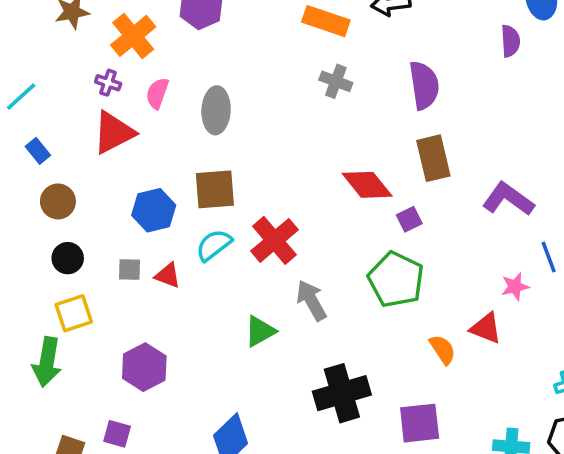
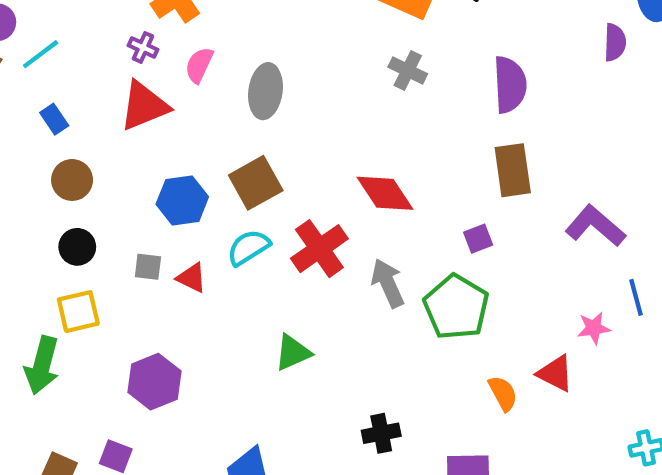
red diamond: (367, 185) -> (385, 193), moved
brown square: (215, 189) -> (256, 183), turned -30
gray arrow: (311, 300) -> (388, 283), moved
black cross: (342, 393) -> (381, 433), size x0.6

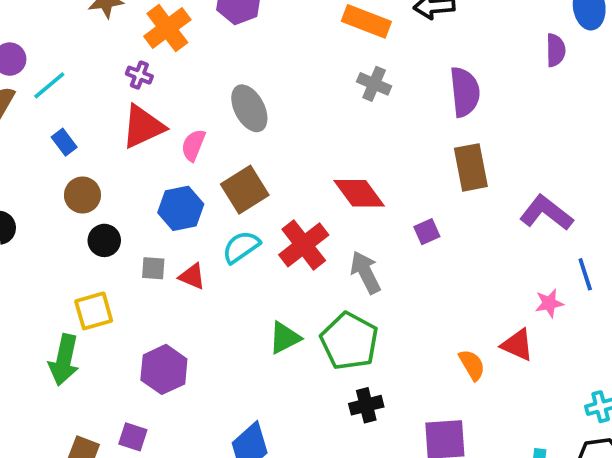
pink semicircle: (199, 65) -> (193, 145), moved
gray ellipse: (265, 91) -> (249, 108), turned -33
purple square: (478, 239) -> (427, 232), moved
black circle: (77, 247) -> (104, 240), moved
green pentagon: (456, 307) -> (349, 341), moved

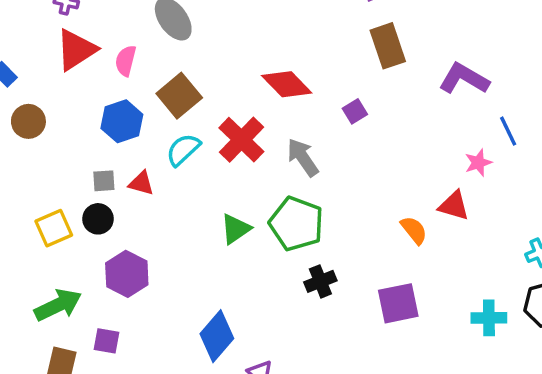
black circle: (104, 240) -> (98, 219), moved
green arrow: (64, 360) -> (58, 305), moved, turned -120

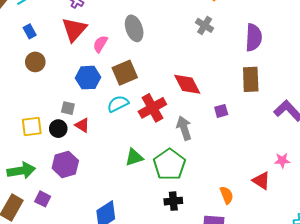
red triangle: (76, 50) -> (74, 29), turned -32
red triangle: (141, 183) -> (82, 125), moved
orange semicircle: (414, 230) -> (227, 195), moved

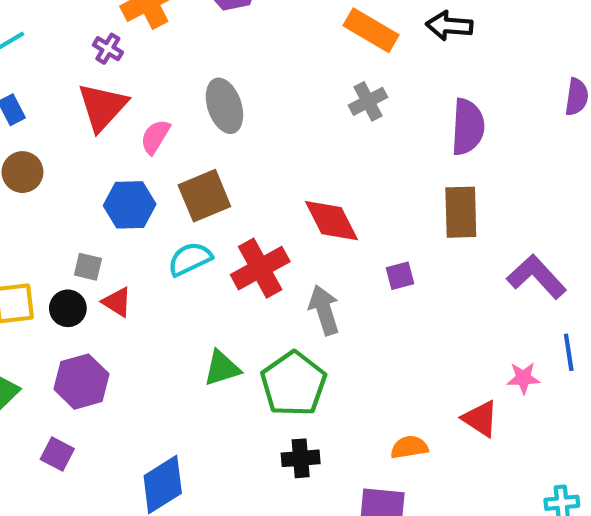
gray cross: (205, 25) -> (368, 101), turned 30
orange semicircle: (227, 195) -> (409, 447), turned -78
purple square: (43, 199) -> (57, 454), moved

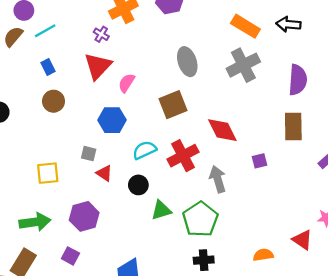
gray cross: (368, 101) -> (243, 65), size x1.6
gray ellipse: (224, 106) -> (187, 62), moved
brown square: (204, 196) -> (173, 105), moved
black circle: (68, 308) -> (138, 185), moved

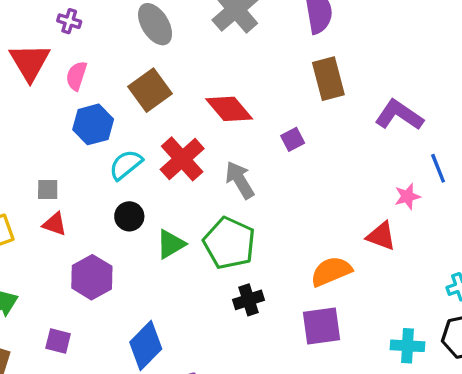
purple cross: (101, 34) -> (69, 21), moved
blue hexagon: (112, 120) -> (93, 124), moved
red triangle: (104, 173) -> (55, 224), moved
purple hexagon: (84, 216) -> (92, 277), moved
orange semicircle: (263, 255) -> (331, 271), size x1.4

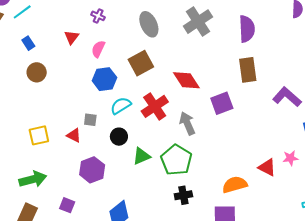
red triangle: (30, 62) -> (72, 37), size x0.6
purple square: (293, 139) -> (222, 103), size x1.6
gray square: (48, 189) -> (90, 120), moved
pink star: (407, 196) -> (290, 158), moved

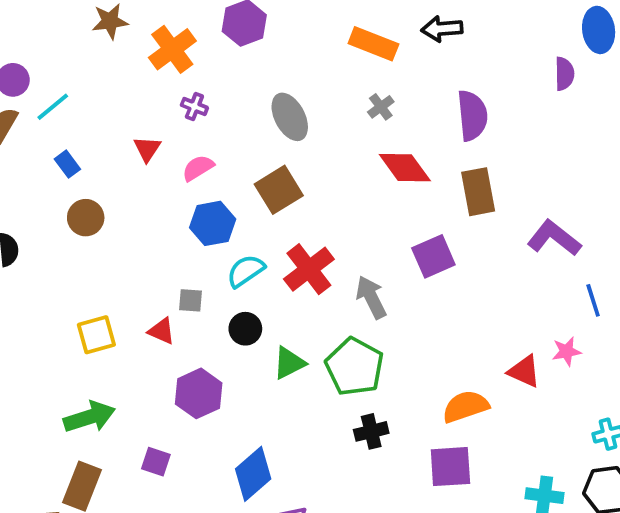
gray cross: (198, 22) -> (381, 107), size x0.5
pink semicircle: (98, 49) -> (198, 168), turned 36
red diamond: (186, 80) -> (405, 168), moved

